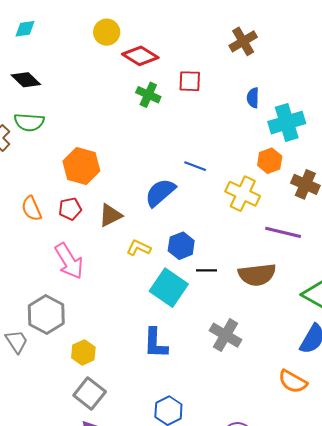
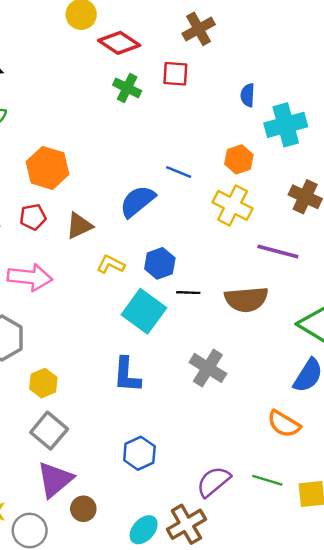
brown cross: (243, 41) -> (199, 29), moved
orange hexagon: (270, 161) -> (239, 159), moved
pink arrow: (69, 261) -> (30, 277), turned -54

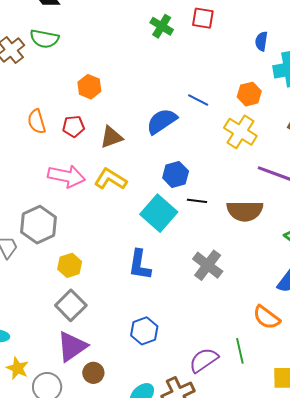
orange hexagon: (47, 168) -> (89, 87), size x0.7
yellow L-shape: (111, 264) -> (110, 179), moved, size x1.4
green line: (267, 480) -> (240, 351), moved, turned 55

